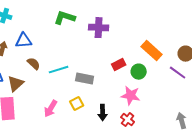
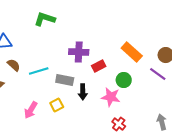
purple cross: (99, 28) -> (79, 52), moved
green circle: (139, 72) -> (124, 80), moved
black arrow: (103, 113) -> (83, 92), moved
red cross: (128, 120) -> (119, 124), moved

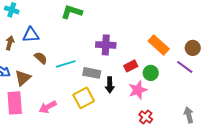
red rectangle: (99, 66) -> (131, 66), moved
pink star: (111, 97) -> (138, 90), turned -30
yellow square: (57, 105) -> (84, 98), size x1.5
pink arrow: (31, 110) -> (48, 107), moved, turned 30

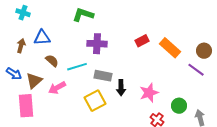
purple cross: (106, 45) -> (97, 44), moved
red rectangle: (131, 66) -> (142, 41), moved
green circle: (151, 73) -> (179, 106), moved
pink arrow: (48, 107) -> (57, 88), moved

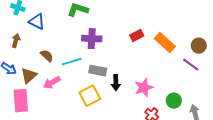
blue triangle: (42, 38) -> (37, 22), moved, turned 30

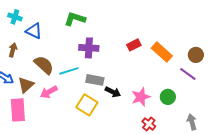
brown semicircle: (47, 56) -> (44, 65), size x1.5
black arrow: (116, 83) -> (113, 92), turned -63
yellow square: (90, 96) -> (87, 105), turned -30
green circle: (174, 101) -> (168, 97), moved

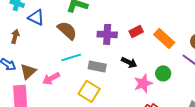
purple cross: (89, 48) -> (107, 34), moved
brown semicircle: (44, 65) -> (67, 30), moved
black arrow: (113, 92) -> (129, 62), moved
green circle: (168, 97) -> (163, 73), moved

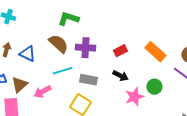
blue triangle: (36, 17) -> (27, 54), moved
red rectangle: (136, 31) -> (120, 51), moved
purple cross: (107, 34) -> (85, 48), moved

